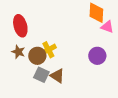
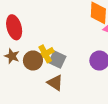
gray square: (41, 75) -> (57, 59), moved

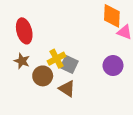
brown circle: (33, 61) -> (43, 76), moved

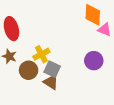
gray square: (69, 64) -> (52, 69), moved

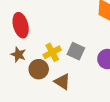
gray square: (52, 69) -> (76, 51), moved

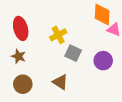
yellow cross: (52, 52) -> (58, 35), moved
brown circle: (39, 69) -> (23, 84), moved

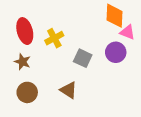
yellow cross: (58, 35) -> (54, 38), moved
purple circle: (103, 61) -> (116, 52), moved

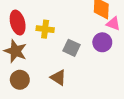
yellow cross: (54, 38) -> (45, 29), turned 35
brown star: (22, 62) -> (15, 51), size x1.5

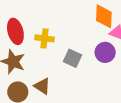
brown triangle: (58, 78) -> (42, 86), moved

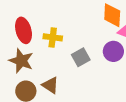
gray square: (72, 58) -> (81, 57), turned 36

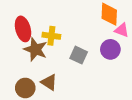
gray square: (81, 57) -> (79, 55), turned -36
brown star: (21, 61) -> (35, 49), moved

